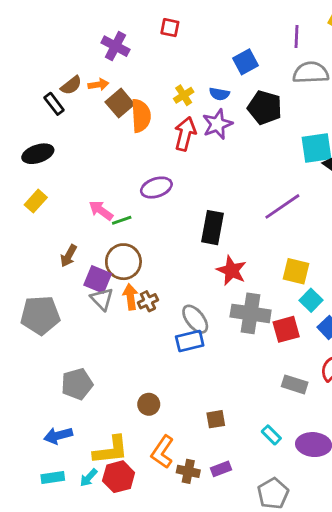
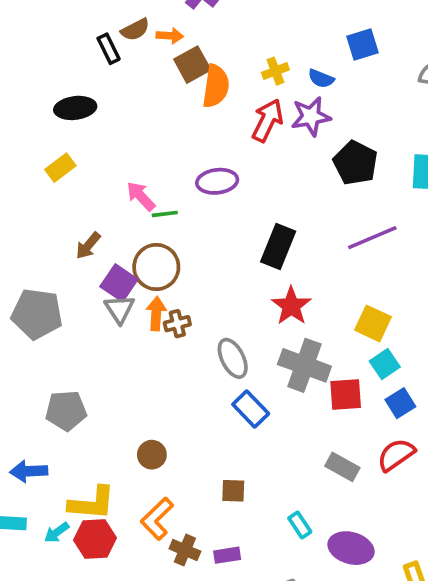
black pentagon: (265, 108) -> (355, 163), moved
blue rectangle: (190, 341) -> (251, 409), moved, turned 48

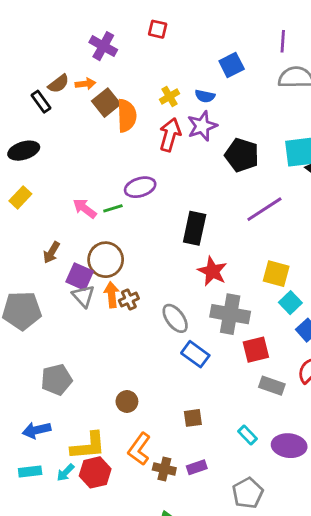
green line: (165, 214) -> (113, 208), moved
red square: (346, 395) -> (256, 350), moved

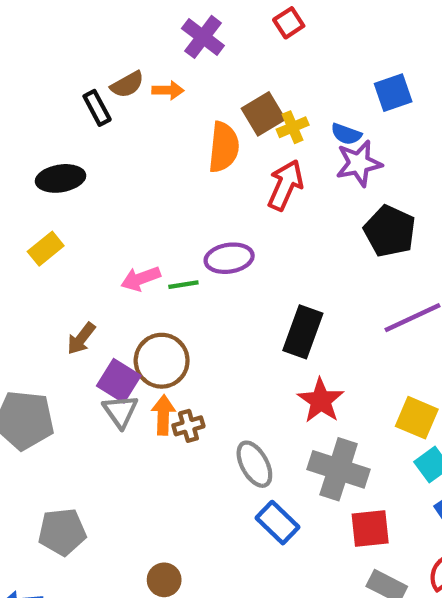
red square: (158, 29) -> (289, 23), turned 36
brown square: (106, 103) -> (263, 114), moved
purple star: (202, 126) -> (359, 163), moved
pink arrow: (85, 208) -> (141, 279), turned -65

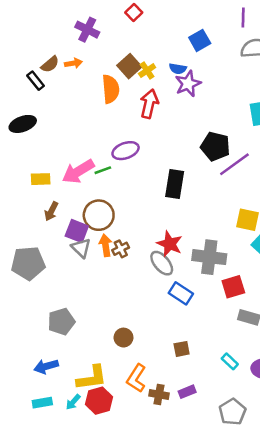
black pentagon: (390, 231) -> (215, 146), moved
yellow rectangle: (46, 249) -> (41, 179), moved, turned 48
pink arrow: (141, 279) -> (78, 171), size x1.5
red star: (321, 401) -> (170, 244), moved

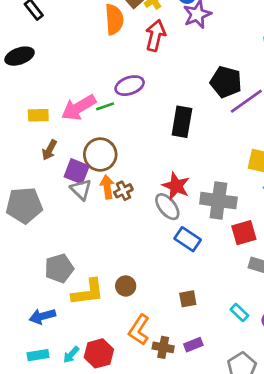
yellow L-shape: (92, 378) -> (88, 292), moved

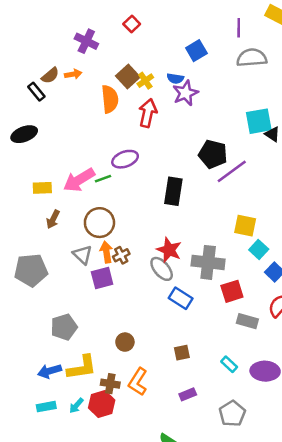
purple square: (77, 171) -> (102, 278), moved, turned -35
yellow L-shape: (88, 292) -> (82, 367), moved
brown cross: (163, 347) -> (110, 384), moved

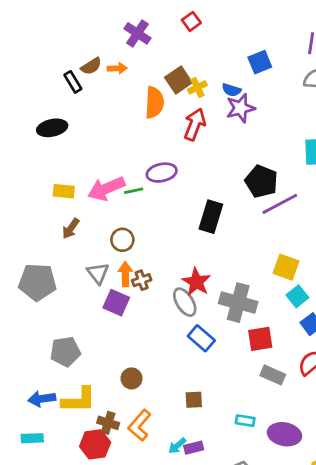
brown circle: (99, 223) -> (122, 240), size x0.7
purple square: (102, 278) -> (116, 303), turned 30
cyan rectangle: (229, 364) -> (245, 421), turned -42
cyan arrow: (76, 406) -> (177, 446), moved

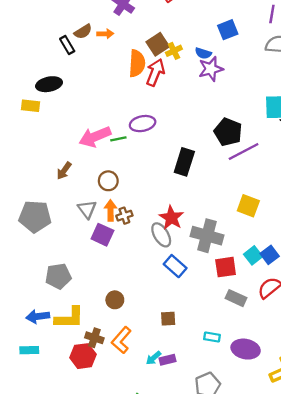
red arrow: (195, 124) -> (155, 72), moved
yellow rectangle: (64, 191) -> (30, 106), moved
cyan square: (297, 296) -> (253, 255), moved

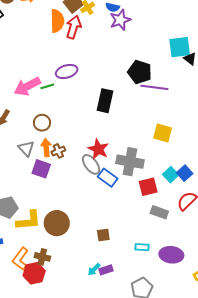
purple line: (244, 151) -> (154, 87), turned 40
blue rectangle: (175, 266) -> (108, 178), moved
brown circle: (115, 300) -> (57, 223), size x1.6
yellow L-shape: (69, 318) -> (29, 220), moved
orange L-shape: (121, 340) -> (20, 259), moved

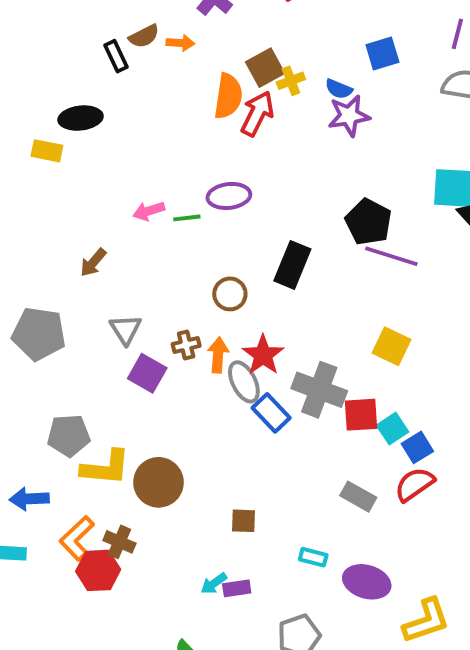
pink arrow: (27, 86) -> (149, 211), size x0.6
brown circle: (42, 123) -> (230, 294), moved
orange arrow: (46, 148) -> (218, 355), moved
blue square: (185, 173) -> (417, 447), moved
red square: (148, 187) -> (361, 415), moved

